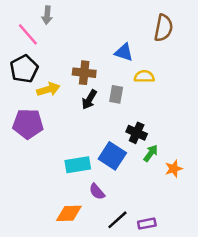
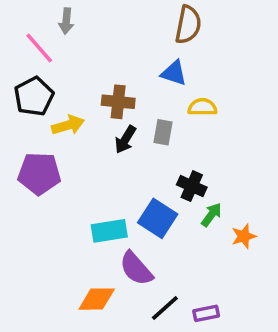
brown semicircle: (163, 28) -> (188, 25), moved
purple semicircle: (97, 192) -> (136, 269), size x1.5

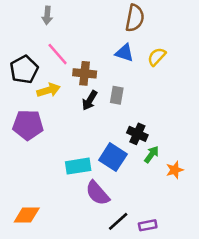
pink line: (39, 48) -> (58, 54), moved
yellow semicircle: (202, 107) -> (157, 57), moved, turned -48
orange diamond: (97, 299) -> (27, 215), moved

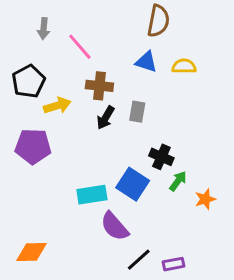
gray arrow: (47, 15) -> (44, 29), moved
pink line: (58, 54) -> (80, 47), moved
yellow semicircle: (157, 57) -> (184, 66), turned 48

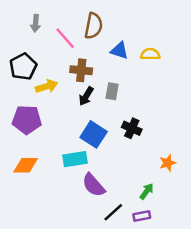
brown semicircle: (158, 21) -> (94, 26), moved
green arrow: (178, 181) -> (147, 191), moved
blue square: (133, 184) -> (94, 134), moved
orange diamond: (32, 252) -> (26, 165), moved

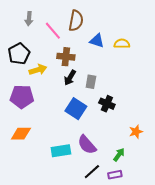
gray rectangle: (112, 91) -> (91, 82), moved
cyan rectangle: (75, 159) -> (61, 151), moved
purple semicircle: (94, 185) -> (87, 145), moved

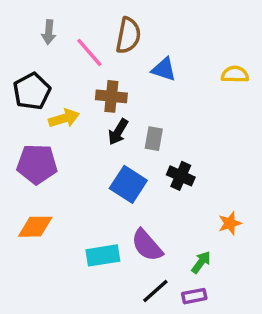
yellow semicircle: (122, 44) -> (235, 74), moved

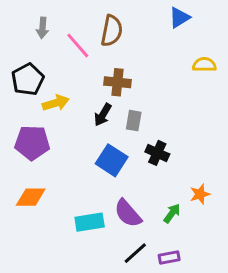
blue triangle: (164, 69) -> (179, 18), moved, turned -50
brown cross: (111, 96) -> (118, 82), moved
green arrow: (201, 262) -> (172, 213), moved

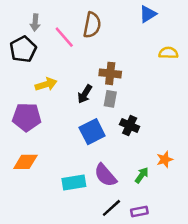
black pentagon: (28, 79) -> (23, 49), moved
brown cross: (118, 82) -> (110, 73), moved
blue square: (112, 160) -> (92, 132), turned 30

